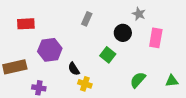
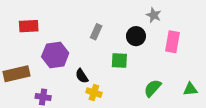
gray rectangle: (87, 19) -> (96, 32), moved
green square: (108, 55) -> (119, 60), turned -35

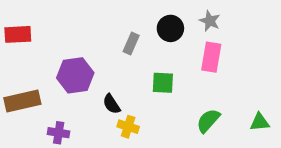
red rectangle: (29, 26) -> (18, 34), moved
black circle: (136, 36) -> (170, 28), moved
pink rectangle: (172, 42) -> (211, 57), moved

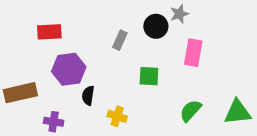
gray star: (210, 21) -> (179, 14), moved, turned 30
red rectangle: (18, 34) -> (49, 32), moved
black semicircle: (111, 104) -> (88, 95), moved, turned 42
green triangle: (260, 122) -> (238, 112), size x1.5

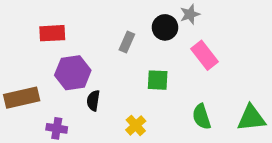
pink rectangle: (193, 53) -> (204, 55), turned -48
green semicircle: (190, 111) -> (202, 117), turned -60
yellow cross: (117, 116) -> (136, 125), moved, turned 30

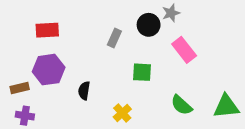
purple hexagon: (73, 73) -> (49, 70), moved
brown rectangle: (22, 98) -> (20, 88), size x0.6
green semicircle: (202, 117) -> (181, 105), turned -30
purple cross: (57, 128) -> (25, 116), moved

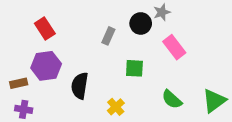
red rectangle: (47, 30) -> (45, 28), turned 60
black semicircle: (84, 91) -> (80, 86), size x1.5
green triangle: (226, 106) -> (214, 101), turned -30

